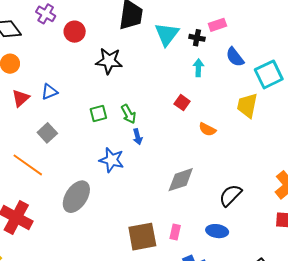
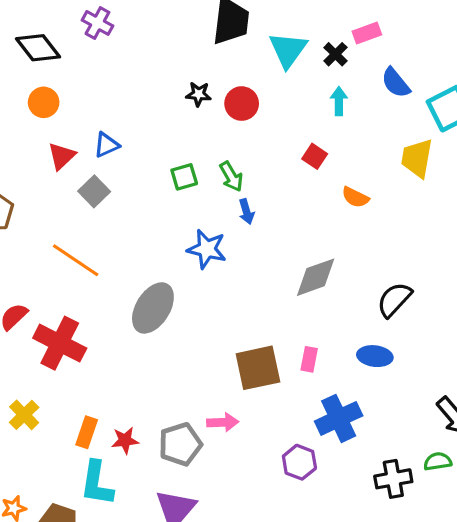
red circle: (75, 32) -> (242, 104), moved
black cross: (197, 38) -> (335, 54), turned 35
black star: (109, 61) -> (199, 94), size x0.6
gray square: (47, 133) -> (94, 191), moved

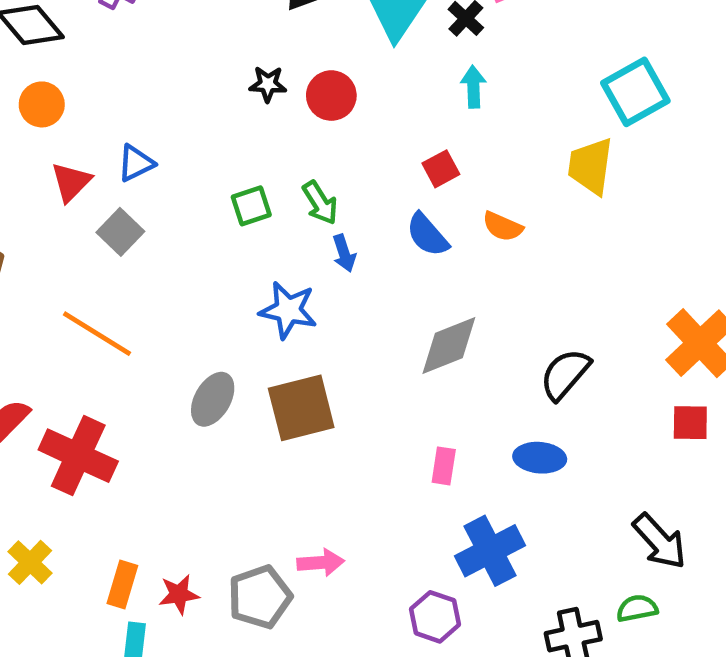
blue semicircle: (396, 83) -> (427, 235), moved
red square: (315, 156) -> (441, 169), turned 30
gray ellipse: (153, 308) -> (213, 399), size x0.7
brown square: (258, 368) -> (301, 408), moved

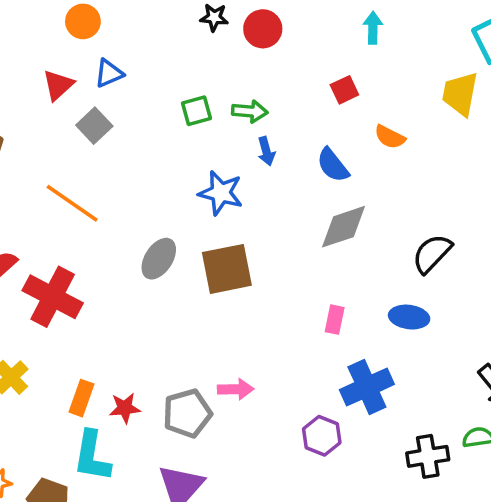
orange circle: (42, 104) -> (83, 21), moved
green arrow: (320, 203) -> (250, 111), turned -56
blue semicircle: (427, 235) -> (333, 165), moved

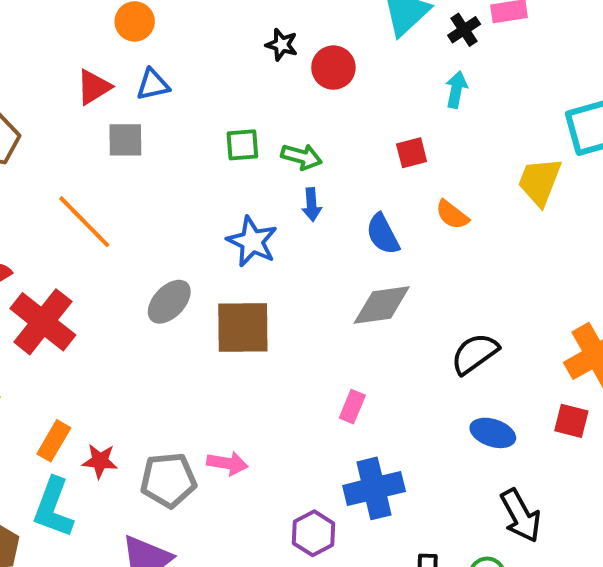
gray square: (94, 126) -> (125, 140), turned 32
blue ellipse: (409, 317) -> (493, 433), moved

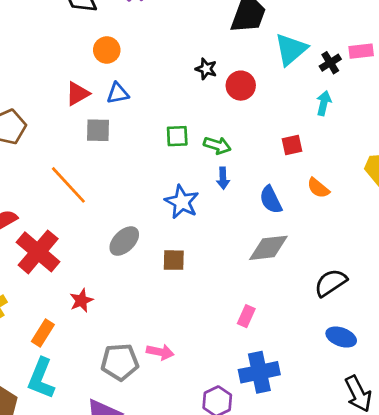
brown square: (243, 327) -> (174, 260), size x0.6
red star: (100, 461) -> (81, 300), moved, turned -30

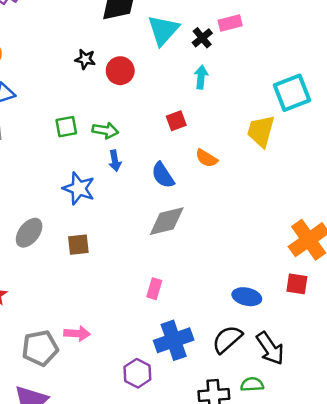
black semicircle: (331, 283) -> (227, 339), moved

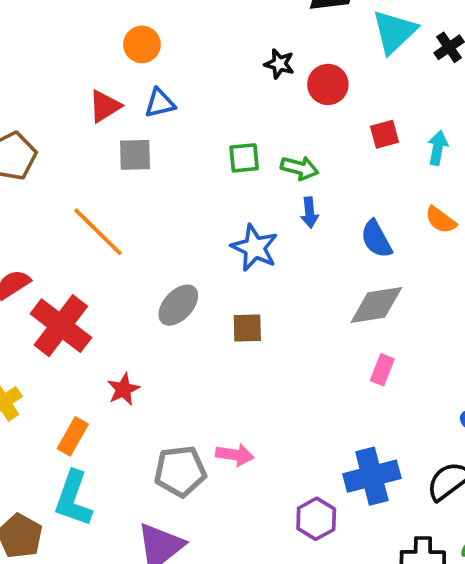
cyan arrow: (201, 77) -> (438, 148), moved
red square: (176, 121) -> (384, 134), moved
pink rectangle: (154, 289) -> (382, 370), moved

